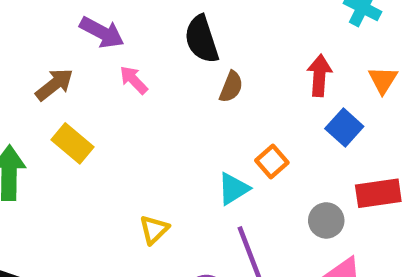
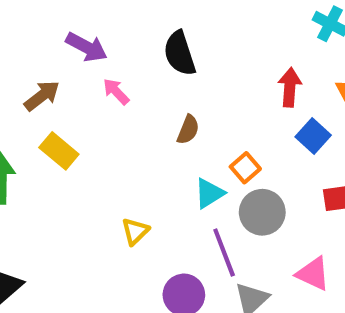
brown semicircle: (231, 87) -> (188, 130), moved
gray circle: (326, 220) -> (262, 212), moved, size x1.4

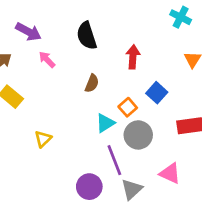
red arrow: (290, 87) -> (133, 57), moved
blue square: (313, 136) -> (157, 93), moved
yellow triangle: (135, 231) -> (43, 139), moved

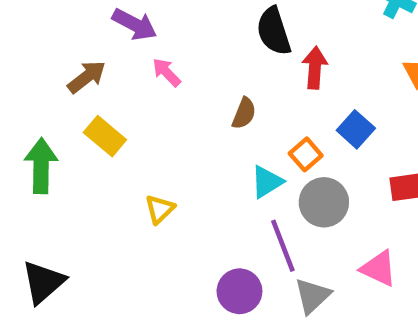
black semicircle: (87, 36) -> (274, 31), moved

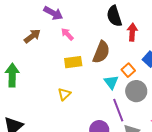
brown semicircle: (244, 113) -> (101, 52), size x1.6
yellow rectangle: (105, 136) -> (73, 62), moved, turned -48
cyan triangle: (267, 182) -> (111, 82), turned -35

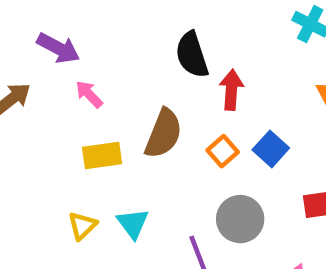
orange square: (128, 70) -> (223, 151), moved
cyan triangle: (111, 82) -> (133, 223), moved

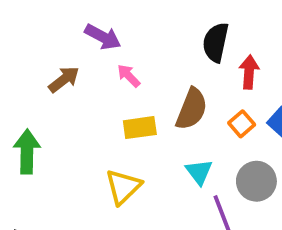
black semicircle: (192, 55) -> (216, 42), turned 30
cyan triangle: (133, 223) -> (199, 172), moved
yellow triangle: (82, 226) -> (123, 187), size x1.5

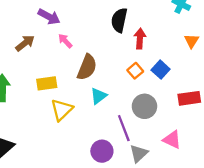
brown semicircle: (192, 109) -> (87, 67), moved
yellow rectangle: (140, 128) -> (47, 83), moved
cyan triangle: (199, 172) -> (98, 96), moved, turned 30

